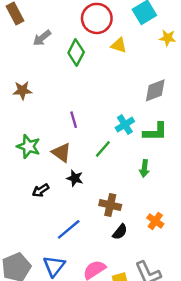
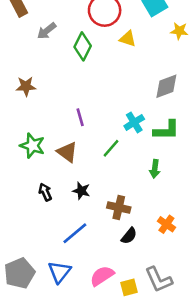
black star: (75, 178) -> (81, 191), moved
black arrow: (41, 190) -> (45, 192), turned 98

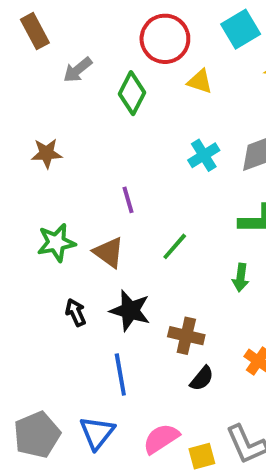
cyan cross: (134, 122) -> (204, 155), moved
green star: (32, 146) -> (56, 243), turned -30
black star: (81, 191) -> (130, 311), size x1.5
blue line: (75, 233) -> (120, 375), turned -60

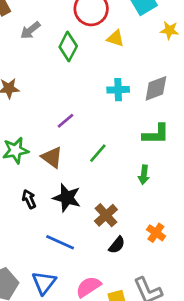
cyan cross: (204, 155) -> (118, 90), turned 30
purple line: (128, 200) -> (65, 121), turned 66
brown cross: (186, 336) -> (106, 215), turned 35
blue line: (120, 375) -> (60, 242), turned -56

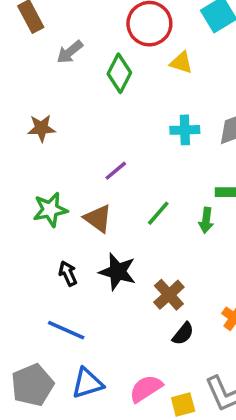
green arrow: (144, 175) -> (206, 220), moved
blue line: (60, 242) -> (66, 330), moved
blue triangle: (44, 283) -> (87, 383), turned 35

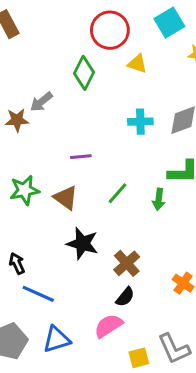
gray arrow: (70, 52) -> (41, 102), moved
purple line: (116, 171) -> (81, 157), turned 35
black arrow: (68, 273) -> (17, 263), moved
black semicircle: (183, 334) -> (125, 297), moved
pink semicircle: (146, 389) -> (108, 326), moved

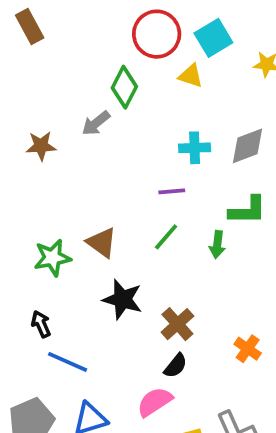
cyan square: (169, 23) -> (213, 38), moved
gray arrow: (41, 102) -> (96, 123), moved
purple line: (81, 157) -> (172, 191), moved
green star: (25, 190) -> (52, 258), moved

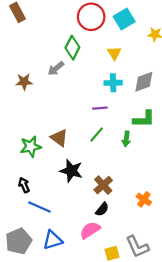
yellow triangle: (191, 76) -> (114, 53), moved, turned 40

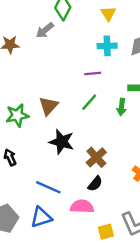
brown triangle: (59, 138) -> (48, 106), turned 36
blue line: (39, 207) -> (48, 187), moved
pink semicircle: (90, 230) -> (82, 206), turned 35

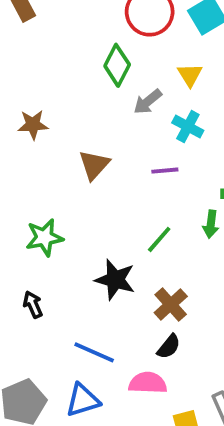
gray arrow: (45, 30) -> (148, 102), moved
cyan cross: (107, 46) -> (188, 127), turned 30
green line: (89, 102) -> (159, 239), moved
brown triangle: (48, 106) -> (94, 165), moved

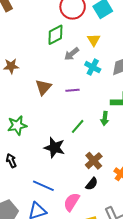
green diamond: (117, 65) -> (55, 35), turned 35
purple line: (165, 171) -> (73, 90), moved
brown cross: (171, 305) -> (94, 161), moved
black semicircle: (169, 347) -> (92, 184), moved
pink semicircle: (148, 383) -> (72, 202), turned -60

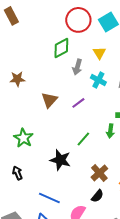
gray arrow: (72, 54) -> (77, 67), turned -35
purple line: (73, 90) -> (78, 103), turned -32
green star: (17, 125) -> (23, 138), turned -30

